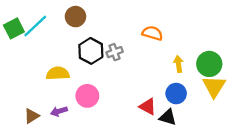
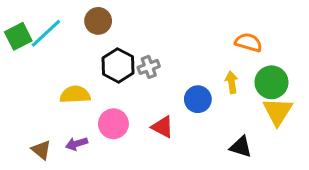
orange semicircle: (152, 33) -> (248, 42), moved
blue circle: (176, 94) -> (198, 99), moved
red triangle: (148, 107) -> (163, 127), moved
brown triangle: (32, 116) -> (41, 150), turned -49
black triangle: (168, 117) -> (241, 147), moved

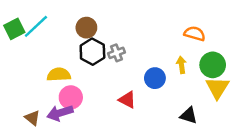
brown circle: (98, 21) -> (86, 28), moved
pink circle: (113, 124) -> (71, 97), moved
purple arrow: (77, 144) -> (60, 113), size x1.5

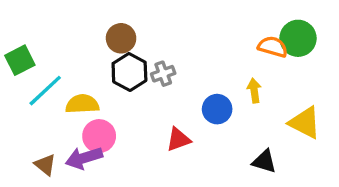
cyan line: (36, 26) -> (45, 91), moved
green square: (14, 29) -> (20, 60), moved
green circle: (213, 65) -> (298, 38), moved
yellow triangle: (217, 88) -> (305, 123), turned -35
red triangle: (127, 100) -> (178, 139), turned -48

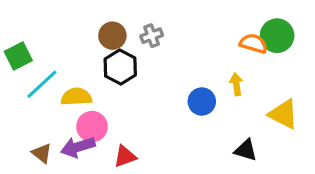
gray cross: (163, 74) -> (152, 36), moved
red triangle: (178, 139) -> (125, 156), moved

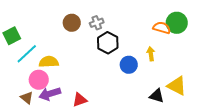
black hexagon: (120, 67) -> (108, 43), moved
yellow triangle: (283, 114) -> (177, 86), moved
pink circle: (92, 127) -> (39, 80), moved

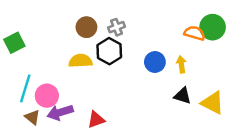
black hexagon: (108, 43) -> (109, 51), moved
cyan line: (27, 54) -> (25, 88), moved, turned -30
yellow semicircle: (49, 62) -> (80, 61), moved
blue circle: (129, 65) -> (155, 62), moved
black triangle: (157, 96) -> (183, 96), moved

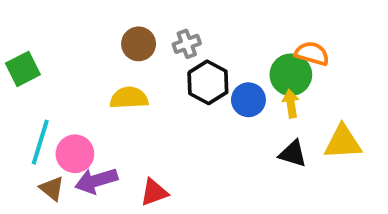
green circle: (213, 27) -> (291, 75), moved
black hexagon: (109, 51) -> (208, 82), moved
yellow triangle: (213, 103) -> (343, 142), moved, turned -30

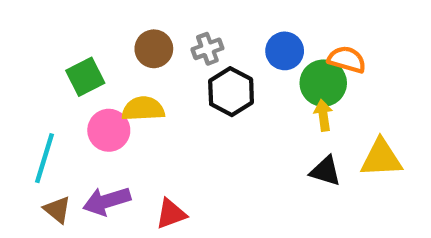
green square: (23, 69) -> (85, 77), moved
blue circle: (248, 100) -> (285, 51), moved
pink circle: (75, 154) -> (109, 130), moved

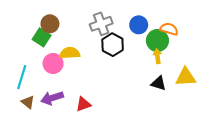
brown circle: (154, 49) -> (50, 24), moved
gray cross: (207, 49) -> (101, 24), size x1.5
green square: (85, 77) -> (42, 37), turned -30

